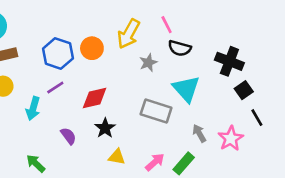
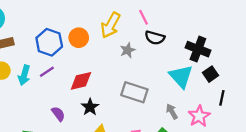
cyan triangle: (186, 89) -> (181, 76), moved
cyan arrow: (33, 108) -> (24, 75), moved
black line: (257, 118) -> (222, 98), turned 42

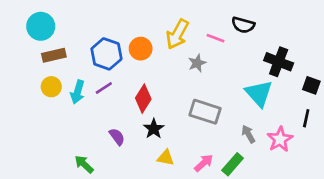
pink line: (143, 17) -> (216, 38), moved, turned -42
black semicircle: (155, 38) -> (243, 25), moved
black square: (210, 74) -> (311, 85), moved, turned -35
red diamond: (81, 81) -> (143, 99), turned -45

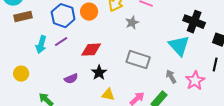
yellow circle: (51, 87) -> (21, 74), moved
red diamond: (143, 99) -> (91, 50), turned 55
purple semicircle: (117, 137) -> (71, 79), turned 104

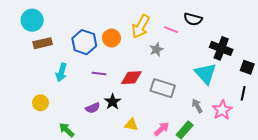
purple line: (61, 42) -> (99, 73), moved, turned 40
red diamond: (91, 50) -> (131, 78), moved
black star: (99, 73) -> (113, 102), moved

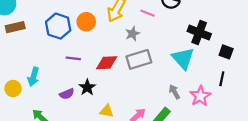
cyan arrow: (61, 72) -> (33, 77), moved
gray rectangle: (163, 88) -> (139, 59), moved, turned -35

